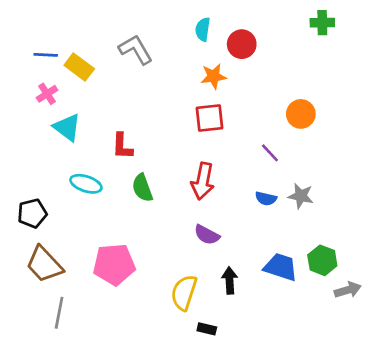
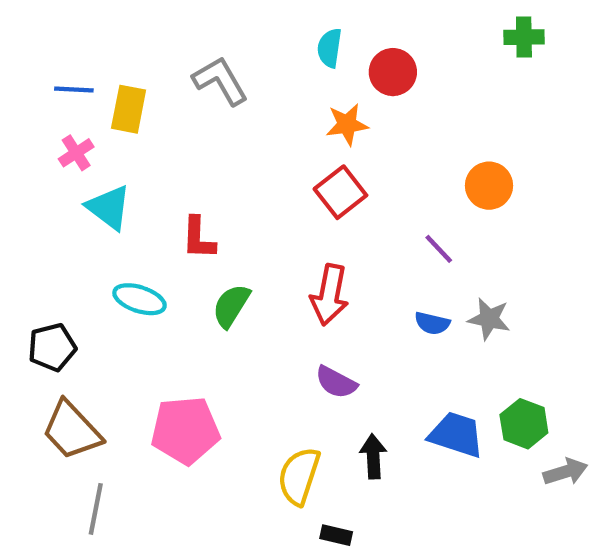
yellow rectangle: (79, 67) -> (129, 109), turned 64
red square: (209, 118) -> (340, 192), turned -32
green semicircle: (142, 188) -> (231, 306), turned 52

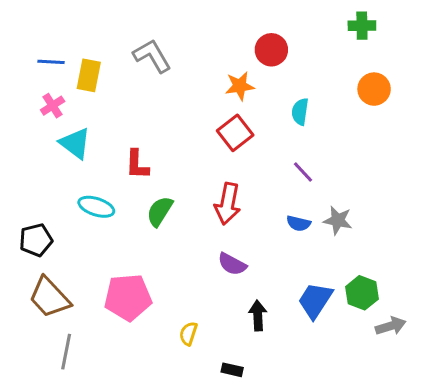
cyan semicircle: (330, 48) -> (300, 112), moved
orange circle: (489, 186) -> (374, 89), moved
blue trapezoid: (456, 435) -> (315, 300), turned -75
yellow semicircle: (299, 476) -> (188, 334), moved, size x0.6

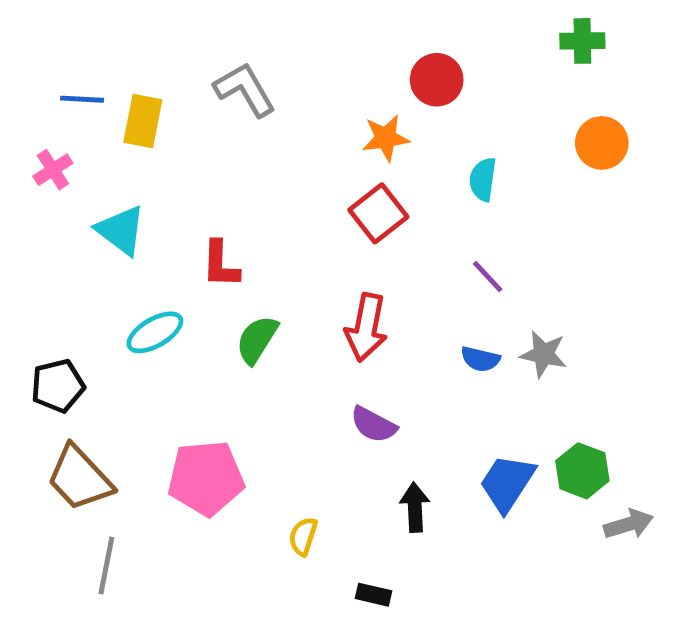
pink cross: (53, 106) -> (53, 170), moved
cyan ellipse: (96, 207) -> (155, 332), turned -48

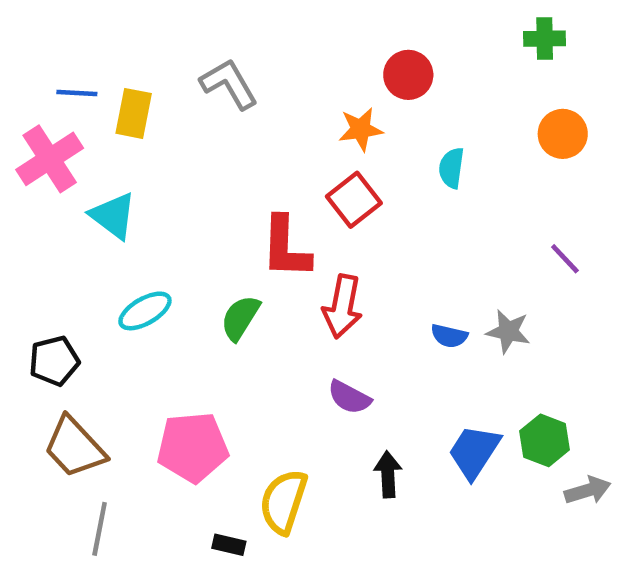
pink cross: (53, 170) -> (50, 159), size x1.8
red L-shape: (220, 264) -> (286, 247), moved, size x1.4
purple line: (488, 276) -> (565, 259), moved
yellow semicircle: (303, 536) -> (283, 502), size x1.8
black rectangle: (374, 595) -> (229, 545), moved

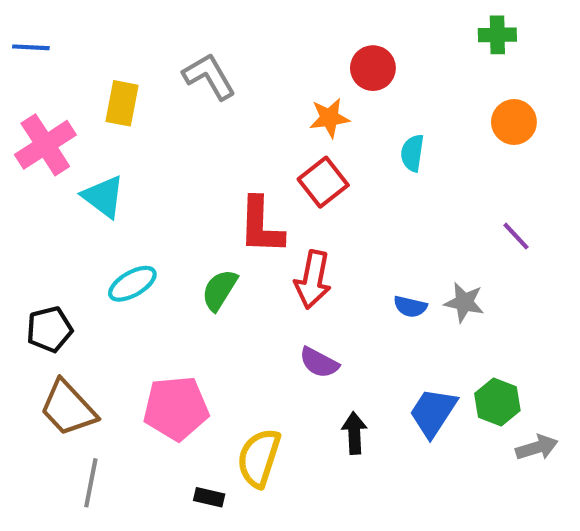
blue line: (77, 93) -> (31, 47), moved

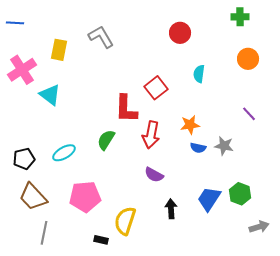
orange star: (329, 118) -> (190, 125), moved
cyan ellipse: (132, 284) -> (64, 153), moved
gray arrow: (537, 448) -> (259, 227), moved

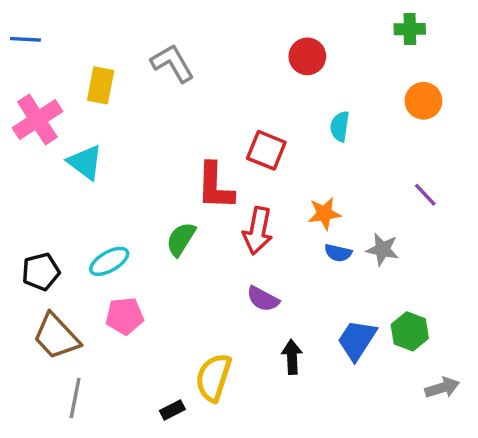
red square: (156, 88) -> (266, 150), turned -30
pink pentagon: (85, 197) -> (125, 316), moved, size x0.7
black rectangle: (101, 240) -> (172, 410), turned -40

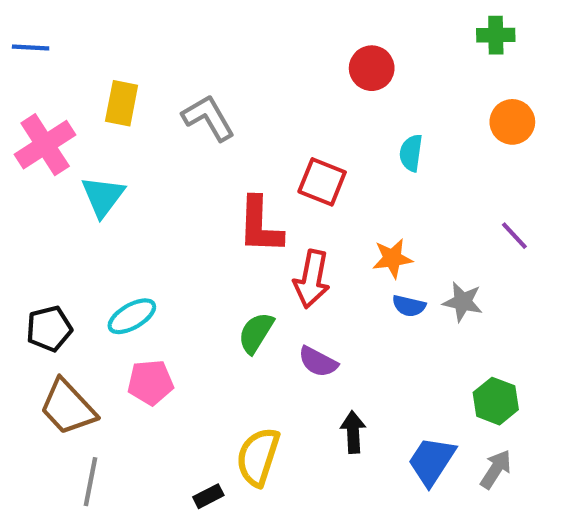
gray L-shape: (172, 63) -> (208, 118), moved
cyan triangle: (85, 162) -> (103, 196), turned 30
green semicircle: (181, 239) -> (256, 333), moved
blue trapezoid: (357, 340) -> (432, 461), moved
gray arrow: (442, 388) -> (496, 469), moved, turned -40

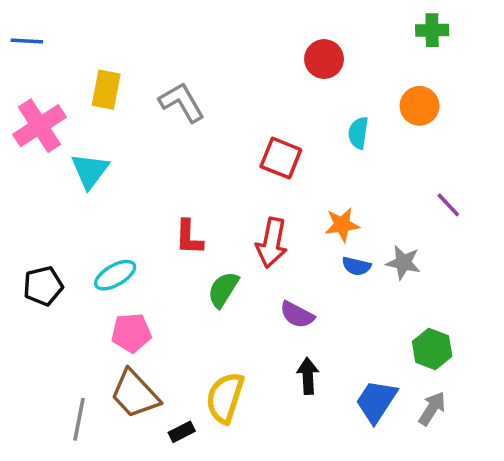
orange circle: (512, 122) -> (419, 106), moved
red L-shape: (260, 225) -> (189, 237), moved, size x0.7
purple semicircle: (318, 362) -> (297, 315), moved
brown trapezoid: (68, 407) -> (135, 394), moved

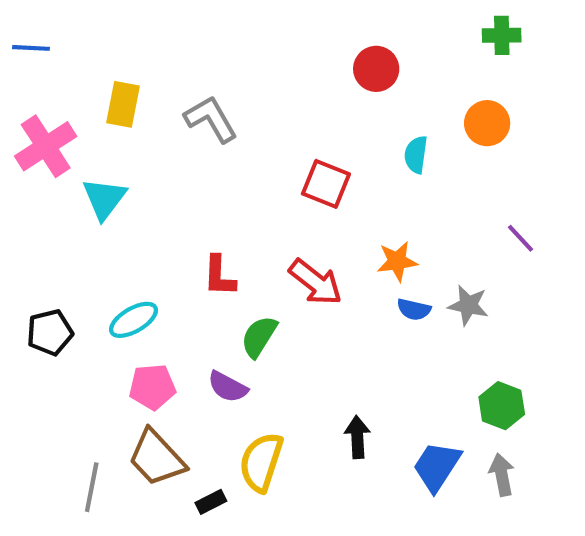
red arrow: (272, 243) -> (316, 282), turned -63
purple semicircle: (297, 315) -> (228, 387), moved
gray arrow: (432, 408) -> (502, 475), turned -44

